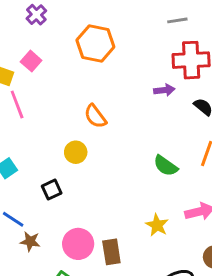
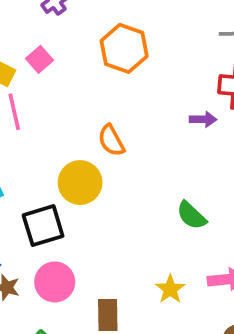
yellow circle: (76, 152) -> (80, 183), size x1.5
black square: (52, 190) -> (43, 226), size x1.6
pink circle: (78, 244) -> (55, 282), moved

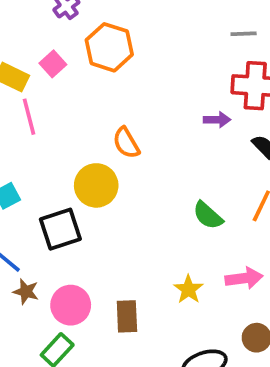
orange hexagon: (124, 48) -> (109, 47), moved
pink circle: (55, 282) -> (71, 305), moved

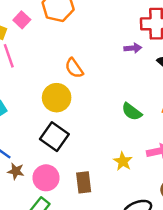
black square: (60, 229) -> (54, 137), moved, turned -32

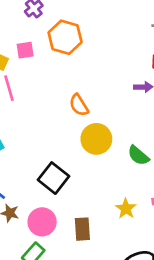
pink square: (22, 20) -> (25, 50), turned 35
yellow circle: (57, 98) -> (96, 139), moved

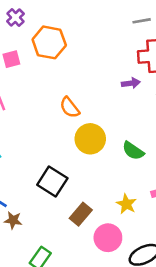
pink circle: (42, 222) -> (108, 238), moved
brown rectangle: (82, 229) -> (81, 214), moved, turned 50

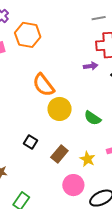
orange semicircle: (70, 108) -> (44, 85), size x1.4
black square: (52, 182) -> (30, 142), size x0.6
brown rectangle: (81, 214) -> (59, 154), moved

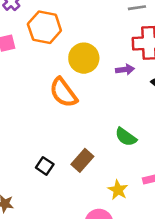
yellow circle: (60, 109) -> (84, 58), moved
brown rectangle: (59, 154) -> (82, 160), moved

